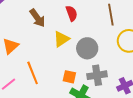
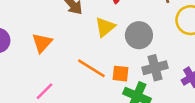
orange line: (33, 73) -> (91, 68), moved, turned -30

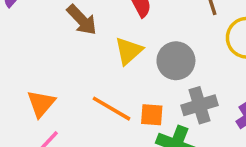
orange triangle: (42, 43) -> (41, 103), moved

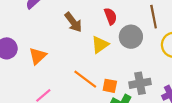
gray circle: (176, 61) -> (131, 37), moved
orange triangle: (41, 103) -> (38, 56), moved

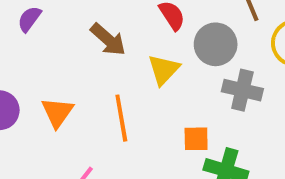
orange line: (85, 79) -> (121, 118), moved, turned 55
gray cross: (140, 83) -> (242, 90), moved, turned 35

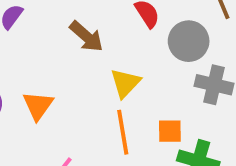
yellow triangle: (164, 70) -> (125, 83), moved
orange line: (121, 118) -> (123, 132), moved

